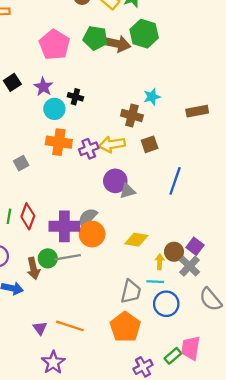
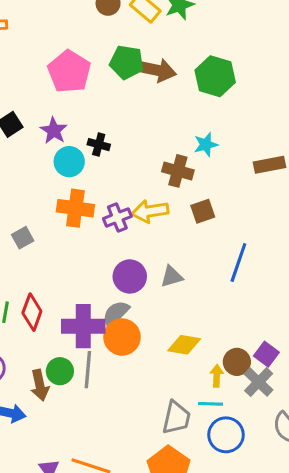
green hexagon: (144, 34) -> (215, 76), moved
purple circle: (115, 181) -> (130, 276), moved
gray line: (68, 257) -> (88, 370), turned -75

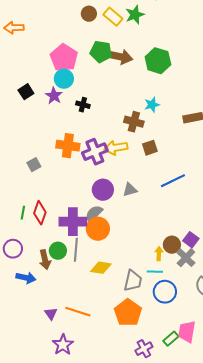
cyan circle: (69, 162) -> (64, 79), moved
purple cross: (117, 217) -> (95, 152), size x1.4
blue line: (238, 263) -> (173, 181), turned 45
yellow diamond: (184, 345) -> (101, 268), moved

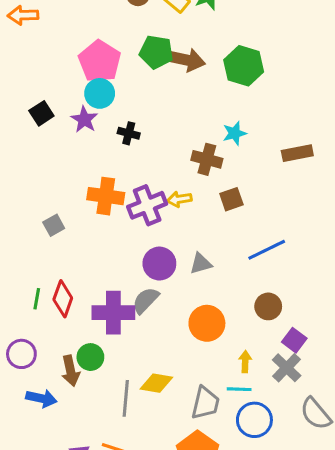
yellow arrow: (116, 148) -> (179, 199), size x0.7
orange circle: (98, 229) -> (207, 323), moved
brown circle: (172, 245) -> (268, 306), moved
gray line: (76, 250) -> (126, 398), moved

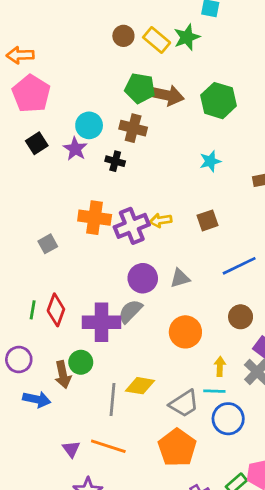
pink pentagon: (100, 61) -> (31, 94), moved
brown cross: (207, 159) -> (133, 128), moved
gray trapezoid: (205, 403) -> (184, 404), turned 44

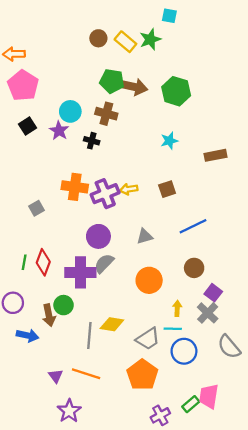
purple circle: (143, 278) -> (98, 236), moved

